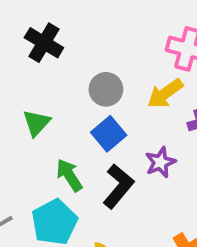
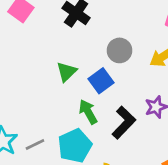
blue square: (109, 134) -> (101, 81), moved

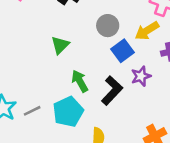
blue square: (101, 81) -> (122, 51), moved

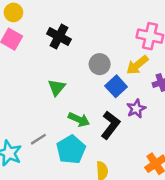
green arrow: (80, 81) -> (79, 119), turned 150
gray line: (32, 111) -> (38, 139), moved

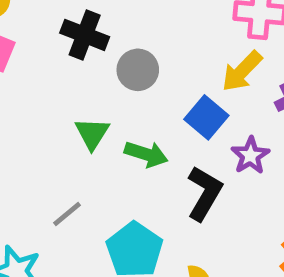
gray circle: (100, 64) -> (138, 70), moved
green arrow: (79, 119) -> (146, 154), moved
gray line: (38, 139) -> (67, 214), moved

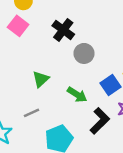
green triangle: (92, 134) -> (41, 79), moved

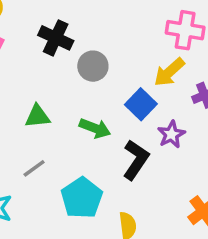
green triangle: (41, 79) -> (38, 116), turned 48

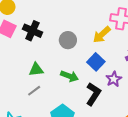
black cross: (56, 38) -> (32, 31), moved
yellow arrow: (169, 72) -> (102, 35), moved
gray line: (34, 168) -> (34, 91), moved

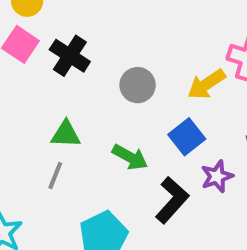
gray line: (34, 91) -> (55, 176), turned -40

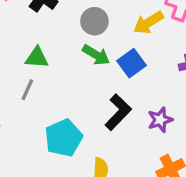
green arrow: (130, 157) -> (96, 55), moved
purple star: (217, 176) -> (160, 120), moved

